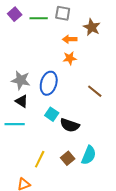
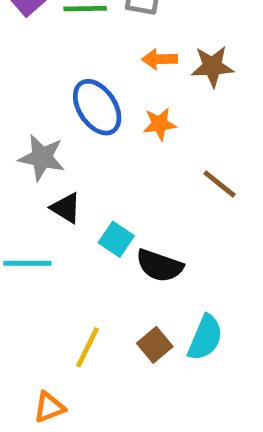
brown star: (92, 27) -> (212, 66), moved, turned -30
orange star: (70, 58) -> (160, 124), moved
blue ellipse: (49, 83) -> (97, 107), moved, turned -50
black triangle: (22, 101) -> (66, 208), moved

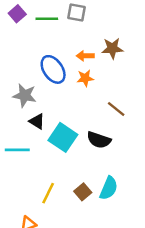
orange arrow: (160, 59) -> (85, 56), moved
cyan square: (116, 239) -> (63, 137), size x1.6
black semicircle: (160, 266) -> (99, 140), moved

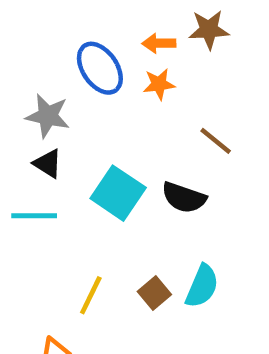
black triangle: (37, 121) -> (48, 164), moved

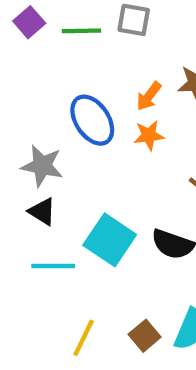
orange arrow: (159, 43) -> (149, 96), turned -52
cyan line: (34, 216) -> (53, 266), moved

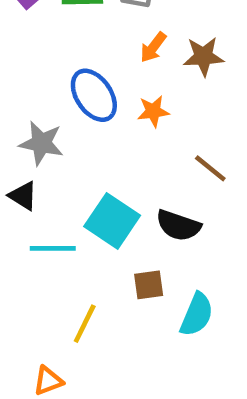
orange arrow: (149, 96) -> (153, 47), moved
black triangle: (42, 212) -> (23, 196), moved
brown square: (145, 336) -> (149, 285), moved, turned 32

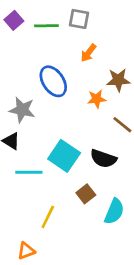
brown star: (203, 56) -> (118, 80), moved
orange star: (153, 111) -> (97, 99), moved
brown square: (149, 285) -> (86, 194), turned -30

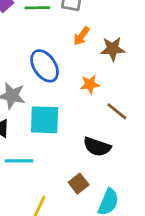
brown star: (118, 80) -> (113, 49), moved
cyan square: (64, 156) -> (45, 120), moved, turned -32

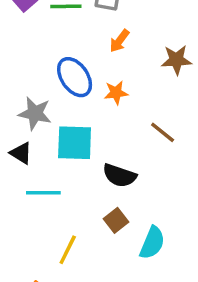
brown star: (113, 49) -> (176, 60), moved
orange star: (90, 84) -> (116, 93), moved
black semicircle: (97, 147) -> (119, 176), moved

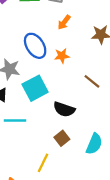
cyan square: (75, 143) -> (35, 88), turned -30
cyan semicircle: (152, 243) -> (94, 144), moved
yellow line: (68, 250) -> (43, 163), moved

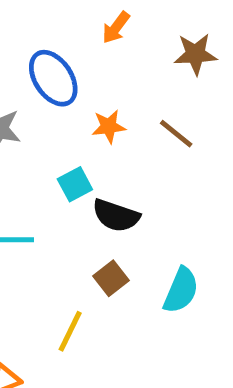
orange star: (62, 56) -> (109, 126), moved
brown line: (92, 81) -> (176, 134), moved
cyan square: (35, 88) -> (75, 184), moved, size x0.6

